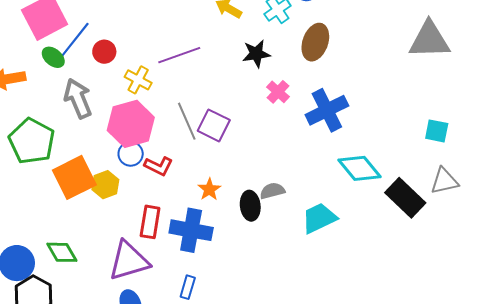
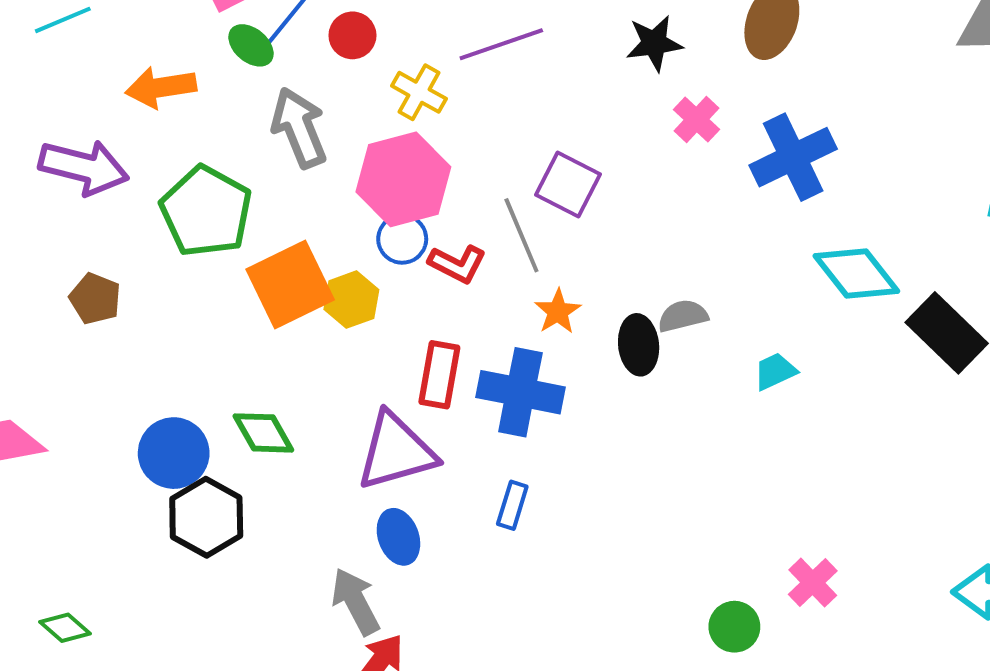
gray line: (187, 121) -> (521, 235), moved
cyan trapezoid: (319, 218) -> (775, 371), size x0.6

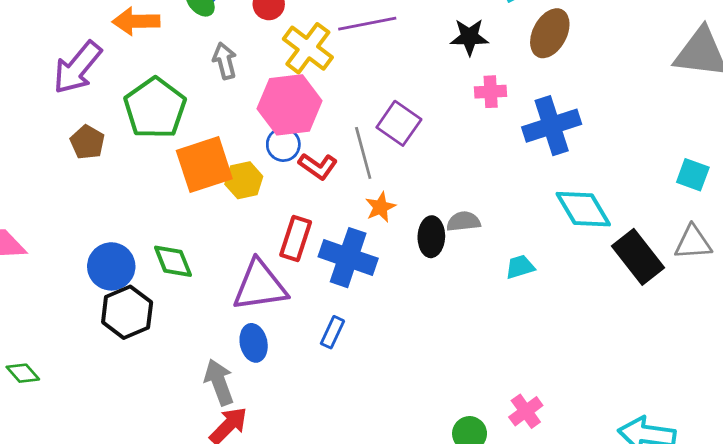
yellow cross: (419, 92) -> (308, 48), size x1.4
pink cross: (696, 119) -> (491, 92), turned 36
gray arrow: (299, 128) -> (225, 61), size x0.7
purple arrow: (84, 167) -> (77, 68), turned 108
brown pentagon: (95, 299) -> (87, 142), moved

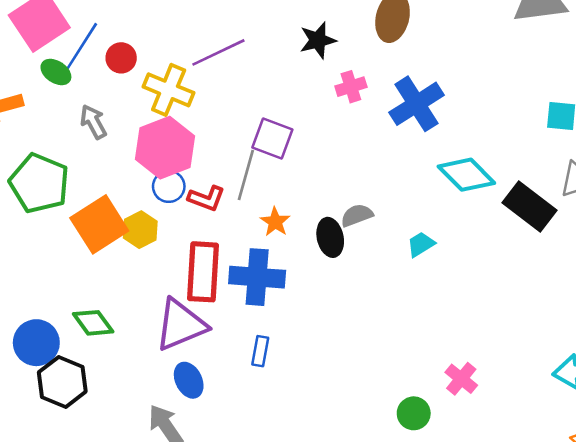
gray line: (363, 153) -> (246, 175), turned 45
red rectangle: (296, 238) -> (203, 272), size x1.4

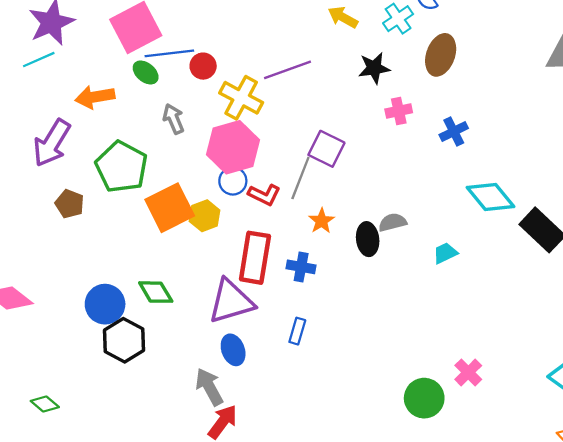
blue line: (81, 47) -> (169, 53), turned 45
blue cross: (417, 104) -> (454, 132), size x0.6
blue cross: (257, 277) -> (301, 267), size x0.6
green circle: (414, 413) -> (424, 398), size x1.4

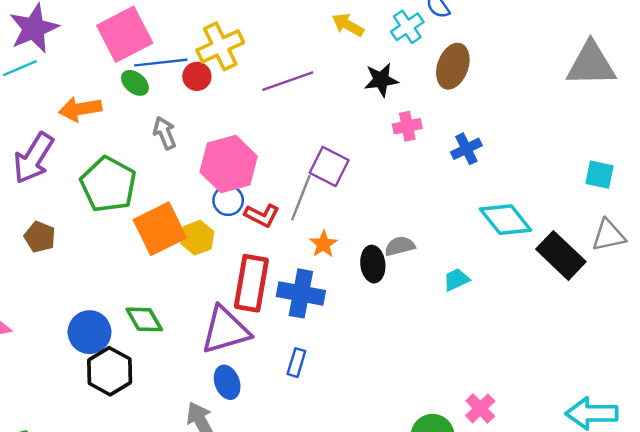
yellow cross: (241, 98) -> (220, 46), moved, turned 36
brown pentagon: (70, 204) -> (40, 237), moved
blue cross: (301, 267) -> (301, 293), size x1.5

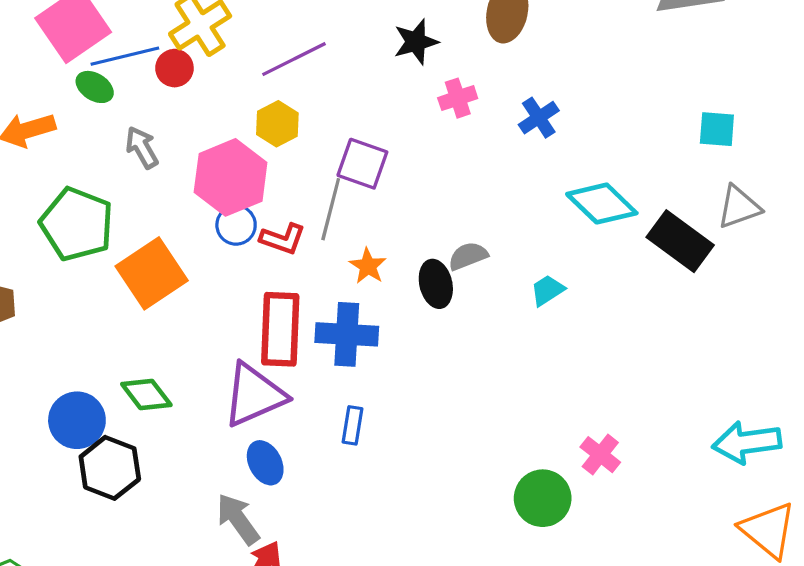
yellow hexagon: (197, 238) -> (277, 124), moved

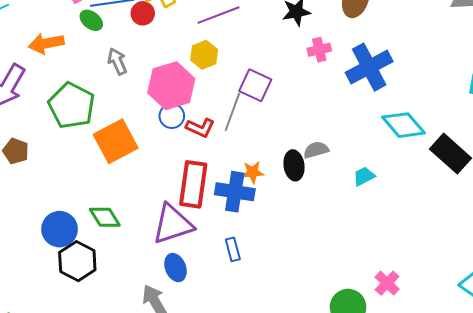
blue cross: (539, 118) -> (369, 67), size x1.8
orange star: (368, 266) -> (253, 172), moved, turned 30
blue rectangle: (352, 425) -> (233, 249), turned -30

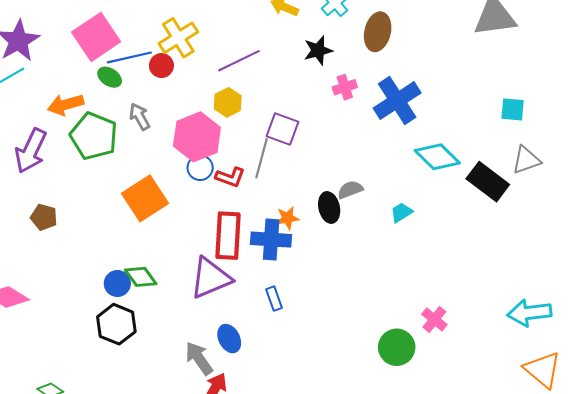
green pentagon: (72, 106) -> (94, 136), moved
blue circle: (60, 229) -> (117, 283), moved, size x0.7
blue ellipse: (175, 268) -> (229, 339), moved

